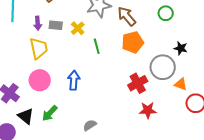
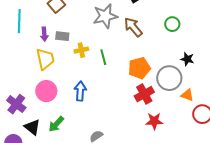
yellow cross: (78, 28) -> (81, 50), moved, turned 32
orange pentagon: (133, 42) -> (139, 68), moved

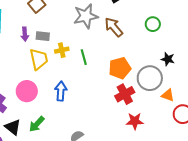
yellow trapezoid: (45, 59) -> (39, 59), moved

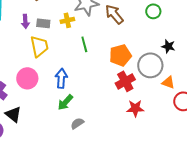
yellow cross: (62, 50) -> (67, 20), moved
green arrow: (37, 124) -> (65, 102), moved

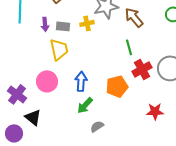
green line: (84, 44) -> (129, 47), moved
orange pentagon: (120, 55) -> (117, 86), moved
red cross: (125, 81) -> (142, 69), moved

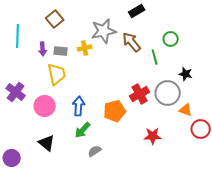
green line: (129, 47) -> (155, 57), moved
purple cross: (17, 94) -> (16, 92), moved
black triangle: (33, 117) -> (47, 143), moved

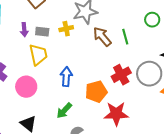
brown arrow: (132, 42) -> (102, 37), moved
green line: (155, 57) -> (125, 37), moved
blue arrow: (79, 106) -> (66, 77), moved
red star: (153, 136) -> (116, 114), moved, size x1.4

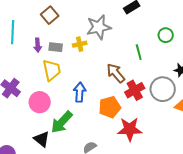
brown arrow: (102, 37) -> (116, 73), moved
green arrow: (64, 111) -> (62, 122), moved, size x1.4

